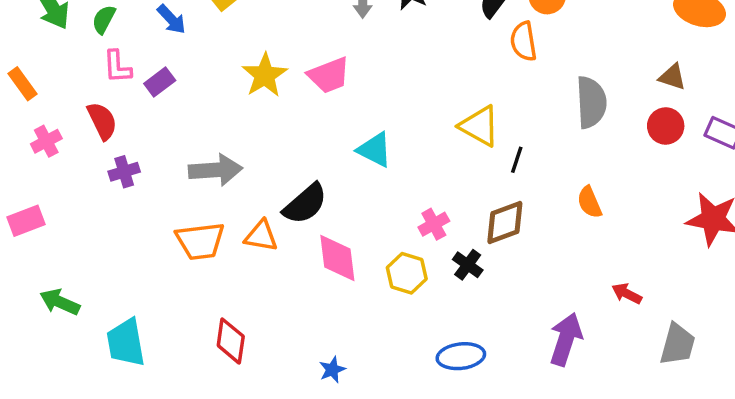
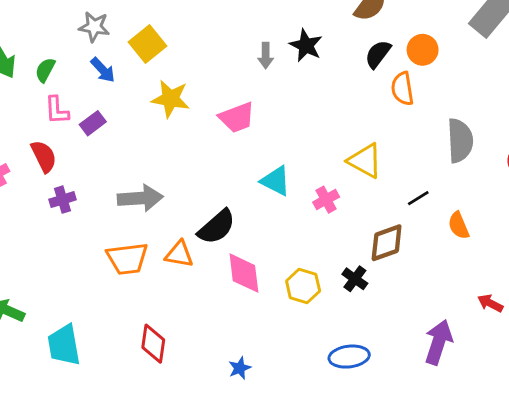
yellow star: (265, 75) -> (171, 99), moved, turned -30
black line: (517, 160) -> (418, 198), moved, turned 40
pink cross: (434, 224) -> (326, 200), moved

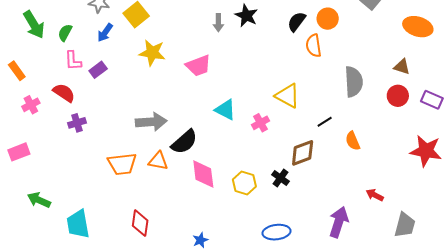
blue arrow: (103, 70) -> (105, 33), turned 78
red semicircle: (44, 156) -> (64, 93), turned -30
gray arrow: (140, 198) -> (151, 122), moved

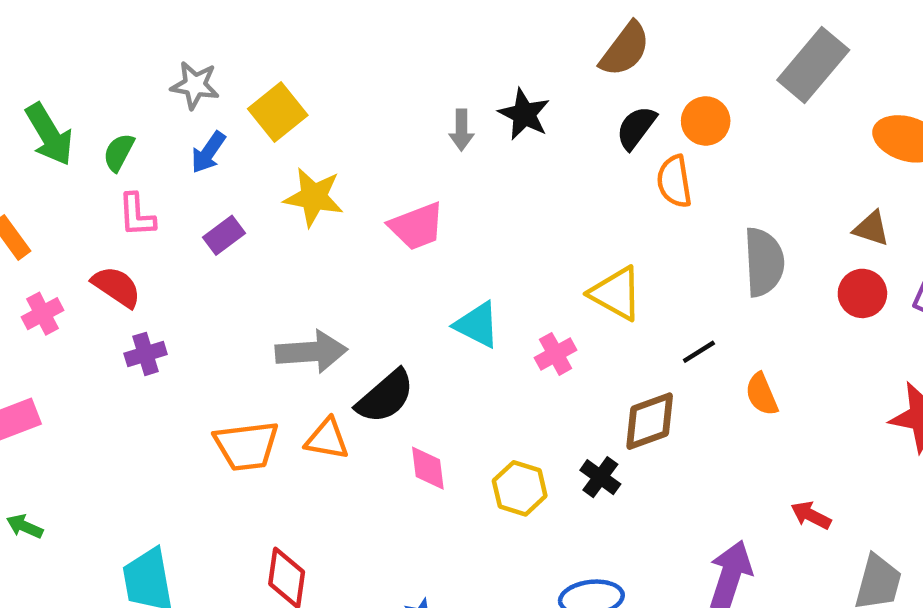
purple rectangle: (98, 70) -> (224, 235), moved
pink diamond: (203, 174) -> (428, 468), size x0.7
green arrow: (39, 200) -> (25, 526), moved, size x0.7

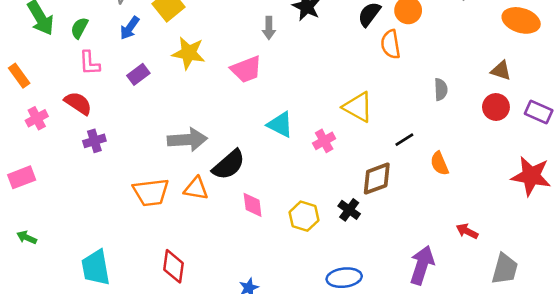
gray arrow: (461, 130) -> (269, 28), moved
gray semicircle: (764, 262) -> (441, 89), size x0.6

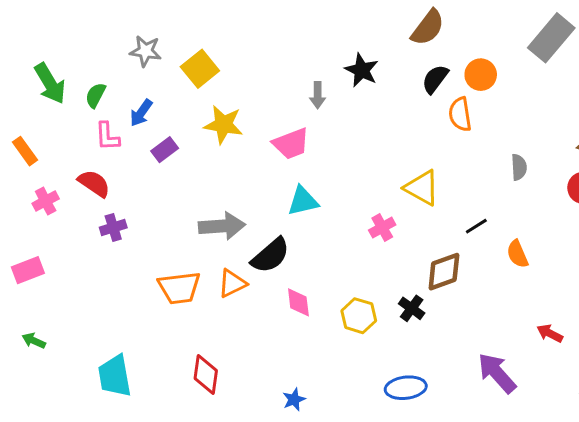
blue arrow: (130, 28) -> (141, 113), moved
cyan triangle: (280, 125) -> (303, 201), moved, turned -40
orange triangle: (196, 189) -> (232, 283), turned -36
purple arrow: (422, 265) -> (497, 373), turned -60

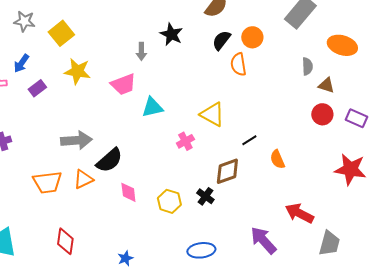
gray semicircle: (519, 167) -> (307, 66), moved
cyan triangle: (303, 201) -> (152, 107), moved
red arrow: (550, 333) -> (299, 213), size x1.6

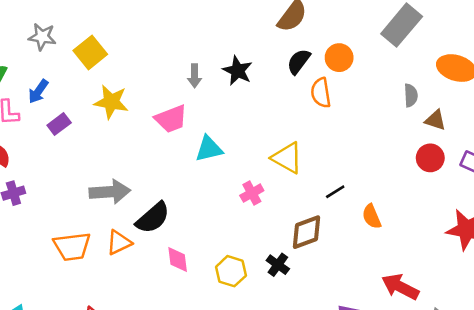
black star: (171, 34) -> (237, 71), moved

